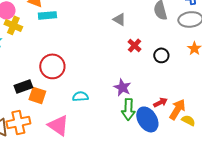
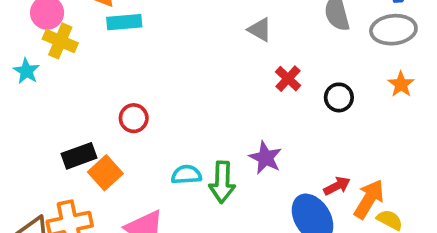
red circle: (52, 66) -> (134, 118), size x0.6
orange square: (37, 95) -> (105, 173), turned 30
green arrow: (128, 109) -> (222, 182), moved

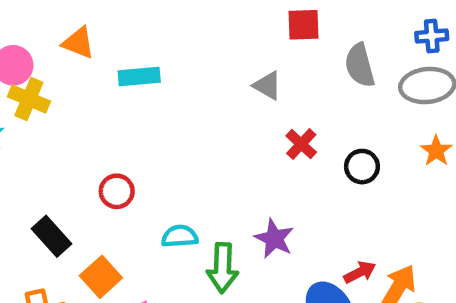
cyan rectangle: (124, 22) -> (139, 77), moved
black rectangle: (79, 156) -> (51, 236), turned 68
orange square: (105, 173) -> (101, 277), moved
cyan semicircle: (186, 175) -> (180, 236), moved

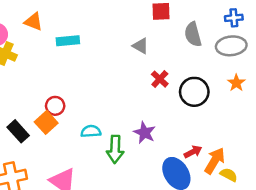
black circle: (362, 167) -> (194, 92), size x1.5
orange square: (101, 277) -> (46, 122), moved

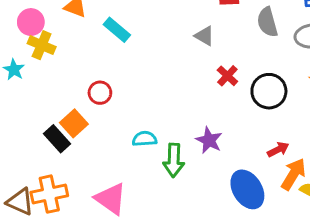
cyan rectangle: (68, 41) -> (117, 30), turned 45
red circle: (55, 106) -> (100, 93), moved
orange square: (46, 122) -> (74, 123), moved
red arrow: (193, 152) -> (278, 150), moved

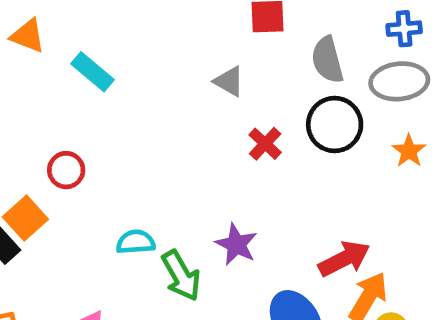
black circle: (269, 91) -> (335, 125), moved
red arrow: (278, 150) -> (344, 259), size x1.5
green arrow: (174, 160) -> (181, 276), turned -32

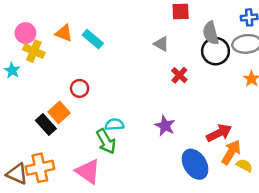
orange triangle: (28, 36) -> (64, 33), moved
black circle: (335, 125) -> (215, 51), moved
green arrow: (181, 276) -> (106, 141), moved

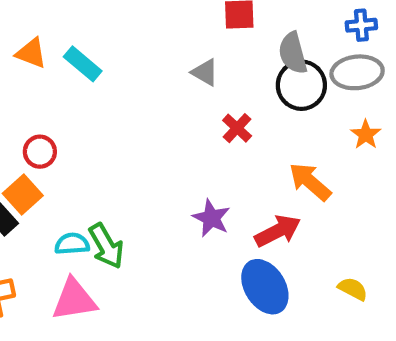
red circle: (80, 88) -> (40, 152), moved
cyan semicircle: (114, 125) -> (72, 244), moved
red arrow: (219, 133) -> (278, 231), moved
orange arrow: (231, 152) -> (310, 182), moved, turned -80
pink triangle: (88, 171) -> (74, 300), turned -44

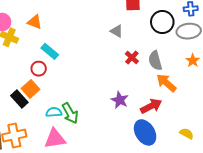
gray semicircle: (293, 53) -> (155, 61), moved
cyan rectangle: (83, 64) -> (50, 51), moved
black circle: (301, 85) -> (162, 22), moved

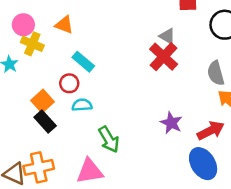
red cross: (132, 57) -> (164, 57), moved, size x1.6
orange square: (31, 89) -> (43, 101), moved
cyan semicircle: (54, 112) -> (82, 105), moved

